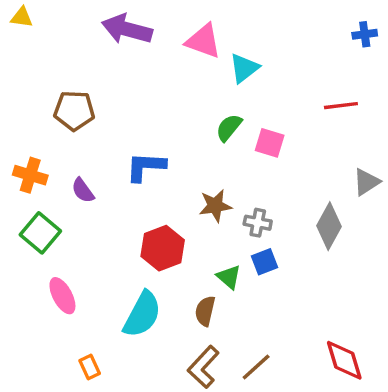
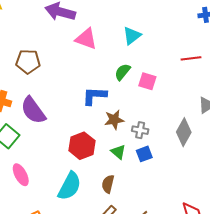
pink triangle: (203, 41) -> (86, 39), moved
blue L-shape: (146, 167) -> (94, 96), moved
purple semicircle: (83, 190) -> (33, 110), size x1.8
green triangle: (229, 277) -> (118, 152), moved

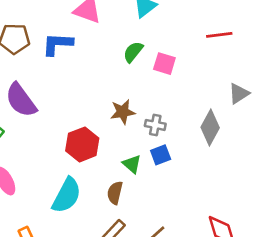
blue L-shape: (94, 96) -> (57, 44), moved
green triangle: (118, 152) -> (132, 164), moved

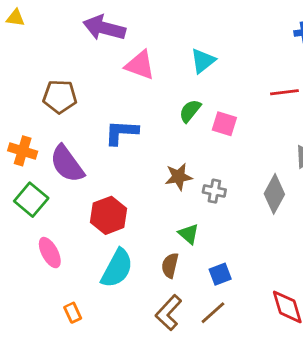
blue L-shape: (57, 44) -> (121, 132), moved
red hexagon: (82, 144) -> (108, 215), moved
blue square: (161, 155) -> (220, 274), moved

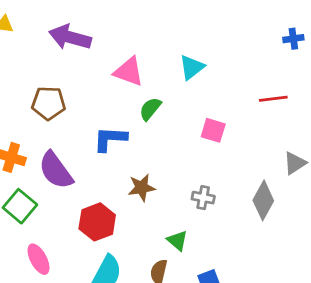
purple arrow: (104, 28) -> (70, 37), moved
green semicircle: (190, 111) -> (150, 109), moved
brown star: (179, 177) -> (142, 188), moved

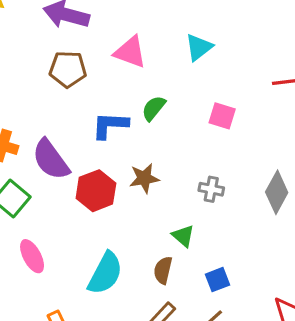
brown pentagon: (49, 103) -> (68, 69), moved
green semicircle: (150, 109) -> (154, 108), moved
red hexagon: (97, 222) -> (96, 191), moved

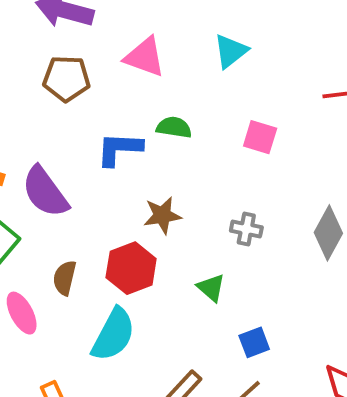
green semicircle: (154, 108) -> (174, 127), turned 60
red hexagon: (96, 191) -> (131, 268), moved
brown semicircle: (163, 270) -> (65, 278), moved

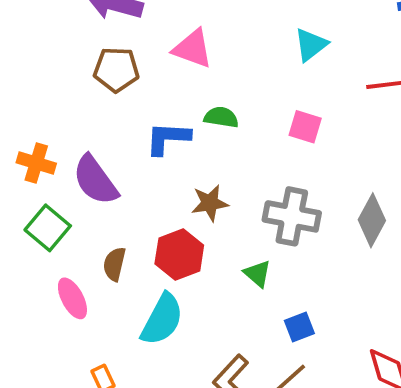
cyan triangle: (231, 51) -> (311, 45), moved
gray cross: (246, 229) -> (292, 216), size x1.8

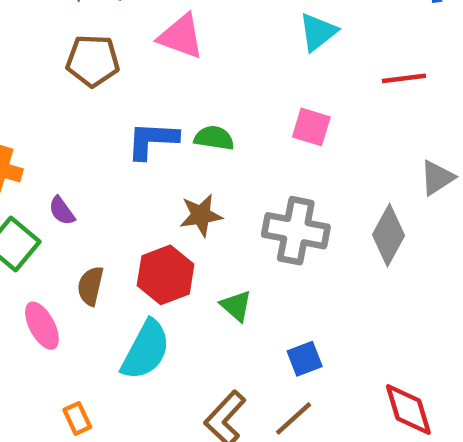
green semicircle: (221, 117) -> (214, 138), moved
purple semicircle: (95, 180) -> (62, 211), moved, size x0.5
green triangle: (257, 274) -> (236, 306), moved

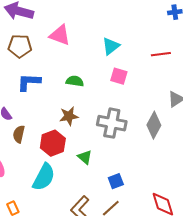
cyan triangle: (318, 32) -> (111, 46), moved
blue L-shape: (152, 140) -> (29, 82), moved
brown semicircle: (90, 286) -> (19, 134), moved

